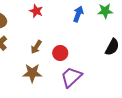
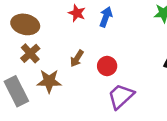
blue arrow: (78, 14) -> (106, 17), moved
brown star: (32, 73) -> (49, 81), moved

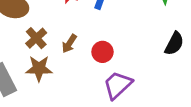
brown cross: (30, 53) -> (36, 38), moved

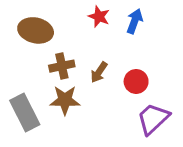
brown cross: (36, 38) -> (62, 66), turned 30

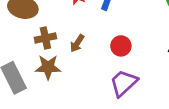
red circle: (136, 81) -> (121, 46), moved

